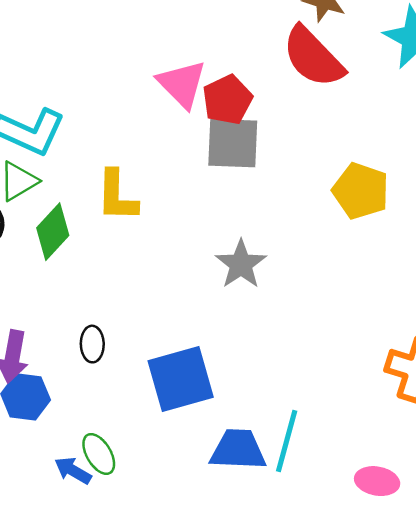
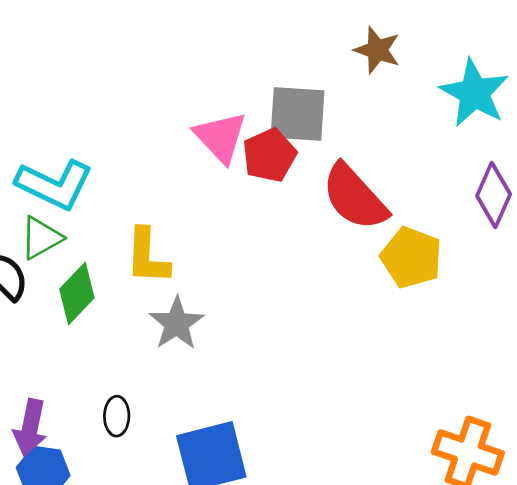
red semicircle: (313, 57) -> (355, 197), moved
gray square: (233, 143) -> (298, 114), moved
gray star: (241, 264) -> (177, 323), moved

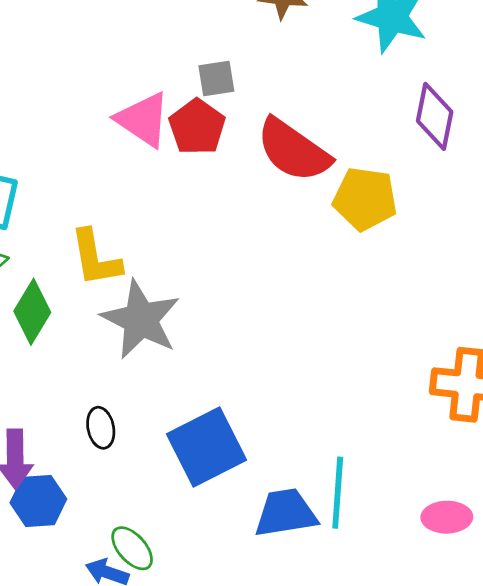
gray square: (298, 114) -> (216, 79), size x0.6
gray star: (177, 323) -> (141, 320), size x1.4

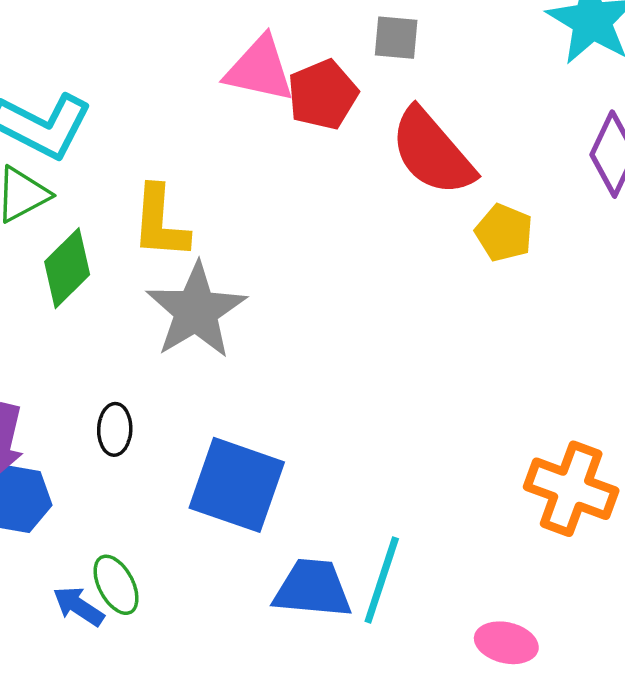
gray square: (216, 79) -> (396, 38), moved
pink triangle: (143, 120) -> (260, 69), turned -36
yellow pentagon: (365, 199) -> (504, 233), size x0.7
blue square: (206, 447) -> (237, 485), turned 32

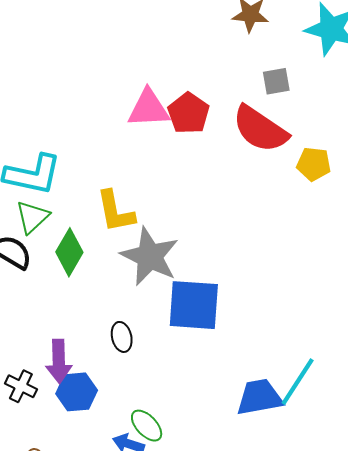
gray square: (396, 38) -> (276, 81), moved
blue square: (237, 485) -> (194, 305), moved
cyan line: (382, 580) -> (298, 382), turned 30

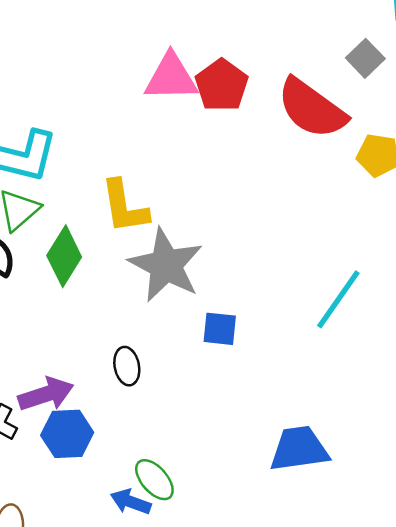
gray square: (276, 81) -> (365, 58), moved, turned -36
blue square: (194, 305) -> (220, 329), size x0.5
purple arrow: (59, 361) -> (46, 394), turned -108
cyan line: (298, 382) -> (338, 299), moved

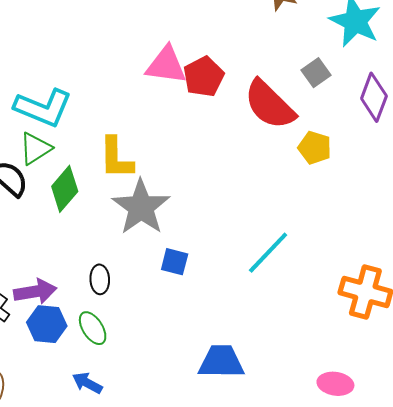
green ellipse: (154, 480) -> (93, 328), moved

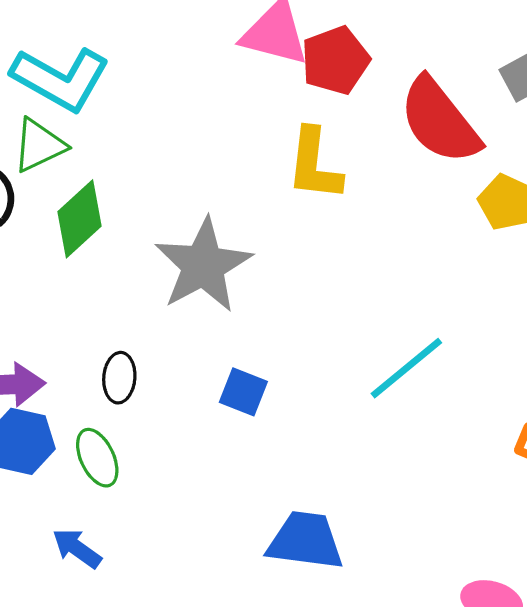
yellow L-shape: (116, 158) -> (314, 165), moved
blue square: (175, 262) -> (243, 392), moved

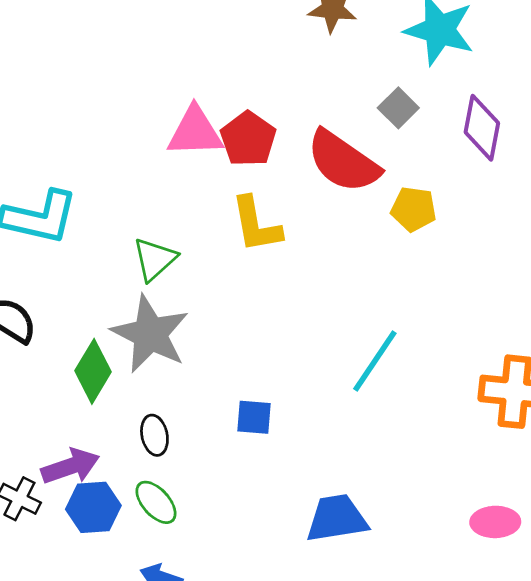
green triangle: (39, 145) -> (155, 259), moved
green diamond: (80, 219) -> (93, 371), moved
gray star: (203, 265) -> (150, 334), moved

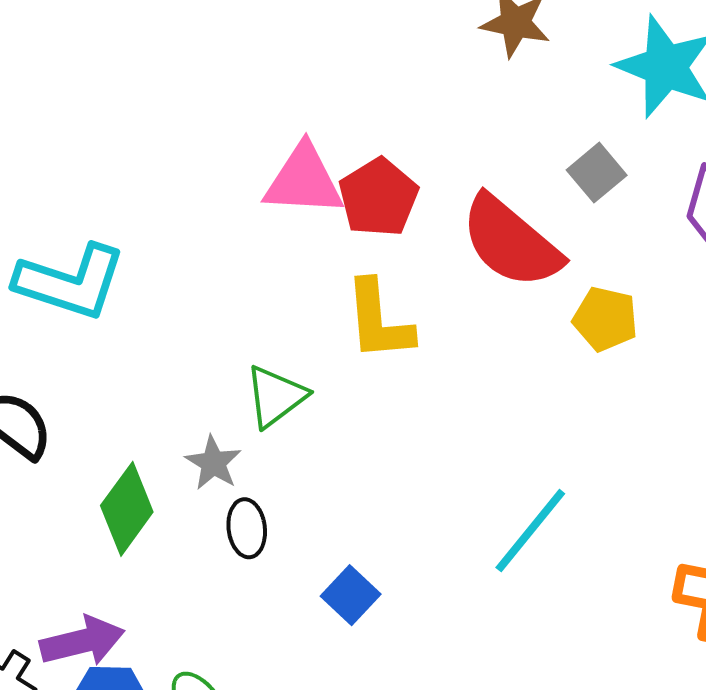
green triangle: (155, 259) -> (276, 396), moved
gray star: (150, 334) -> (213, 463), size x0.5
blue square: (254, 417) -> (351, 595), turned 33
black ellipse: (154, 435) -> (247, 528), moved

